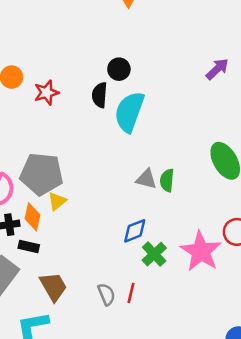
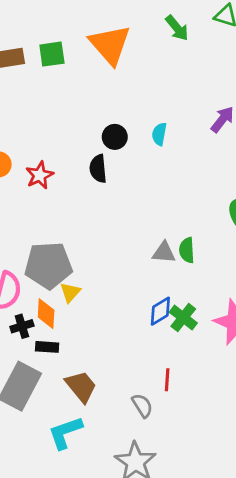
cyan semicircle: (129, 112) -> (159, 134), moved, size x0.5
green cross: (154, 254) -> (183, 318), moved
gray semicircle: (106, 294) -> (142, 406), moved

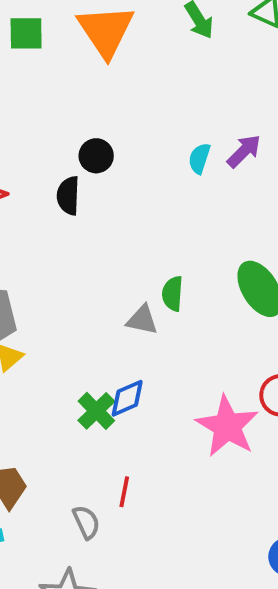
cyan semicircle: (159, 134) -> (199, 158), moved
green semicircle: (187, 250) -> (173, 294), moved
green cross: (183, 318) -> (96, 411), moved

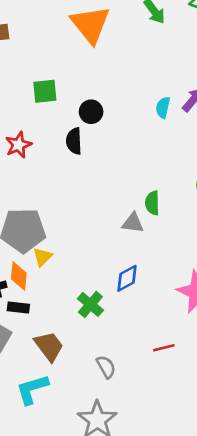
green square: (26, 33) -> (45, 91), moved
green cross: (96, 411) -> (90, 304), moved
red line: (124, 492) -> (164, 348), moved, turned 70

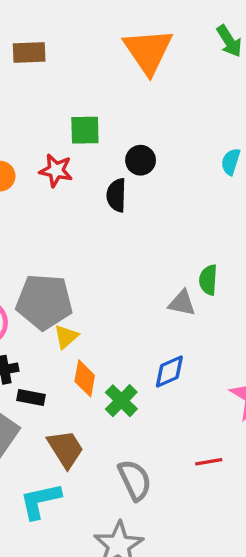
red star: (18, 145) -> (56, 170), moved, turned 30
orange diamond: (19, 276) -> (85, 378), moved
gray semicircle: (106, 367) -> (135, 480), size x1.4

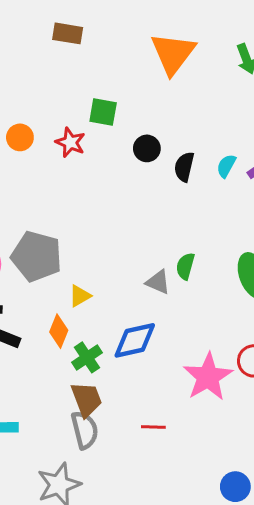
black semicircle: (116, 195) -> (184, 167), moved
yellow triangle: (66, 337) -> (80, 296), moved
blue diamond: (169, 372) -> (135, 340), size x1.4
brown trapezoid: (65, 449) -> (87, 399), moved

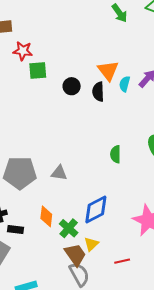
orange triangle: (173, 53) -> (108, 71), moved, size x0.7
red star: (70, 142) -> (23, 51), moved
gray triangle: (158, 282) -> (59, 173), moved
yellow triangle: (80, 296) -> (91, 244), moved

